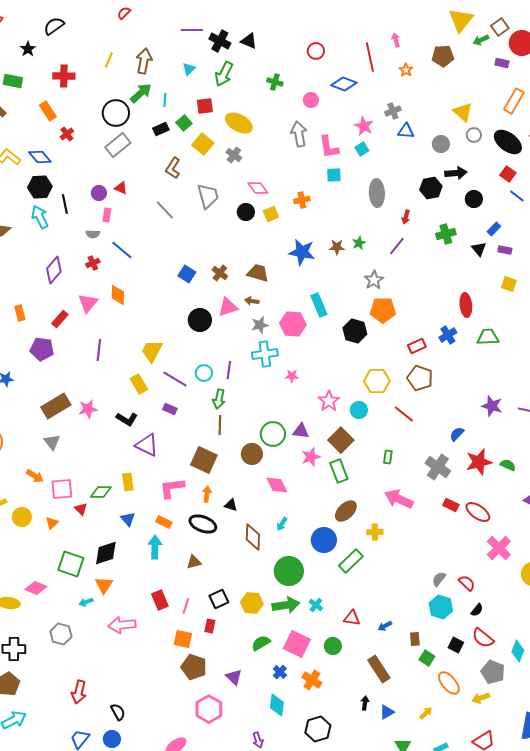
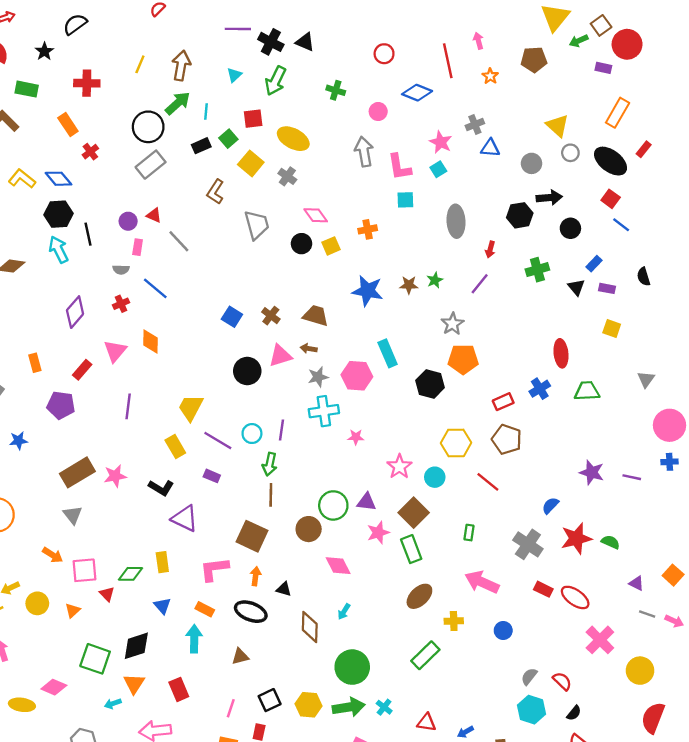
gray line: (165, 210) -> (179, 241), moved
blue circle: (324, 540) -> (503, 630), moved, size x0.6
red rectangle: (160, 600) -> (179, 689), moved

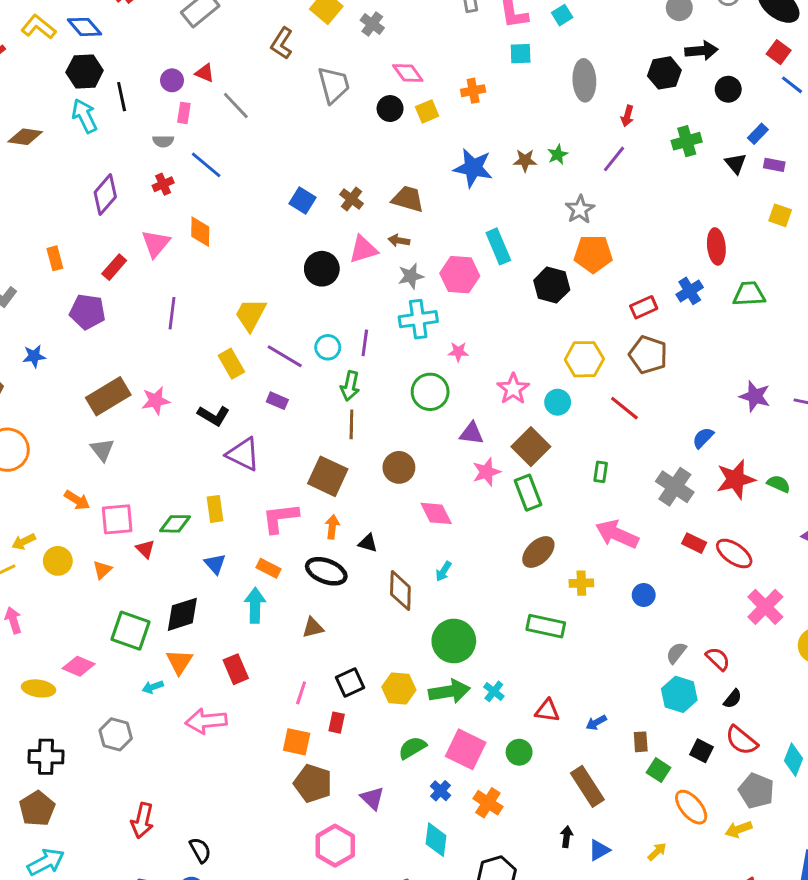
green circle: (333, 505) -> (430, 392), moved
green rectangle: (425, 655) -> (546, 626), turned 56

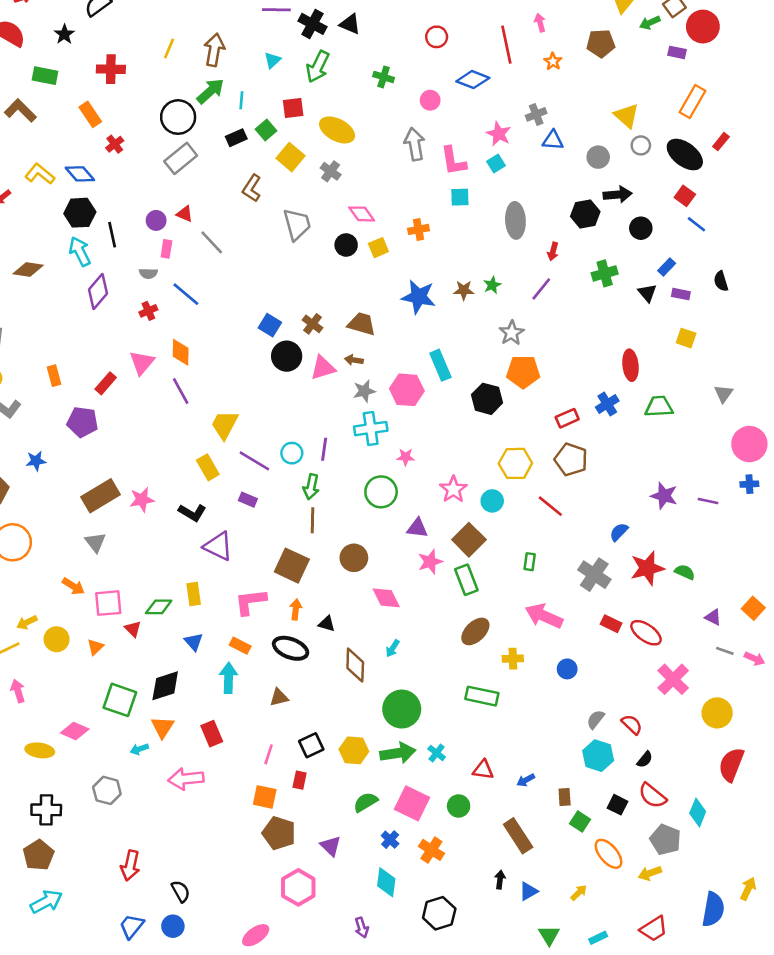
purple diamond: (105, 195) -> (98, 292), moved
black circle: (322, 269) -> (287, 356), moved
purple line: (172, 313) -> (181, 391), moved, turned -36

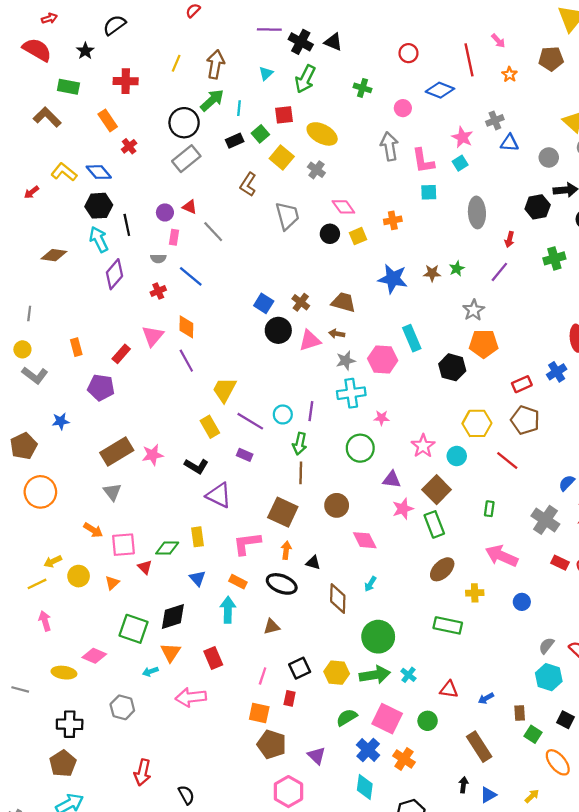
pink arrow: (540, 23) -> (498, 41), turned 152
blue cross: (390, 840) -> (368, 750), size x1.5

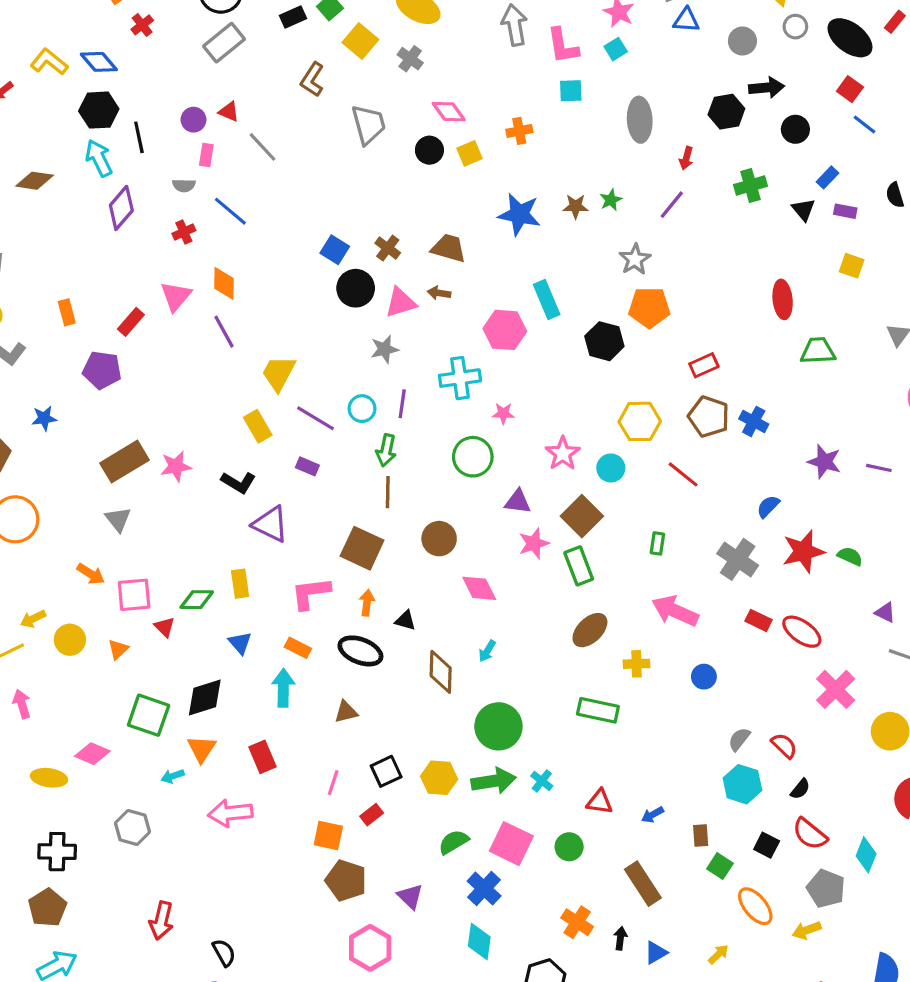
gray star: (346, 361) -> (385, 349), moved
blue cross: (557, 372) -> (754, 421), moved, turned -30
red rectangle: (290, 698) -> (372, 815), turned 40
orange cross: (404, 759) -> (577, 922), moved

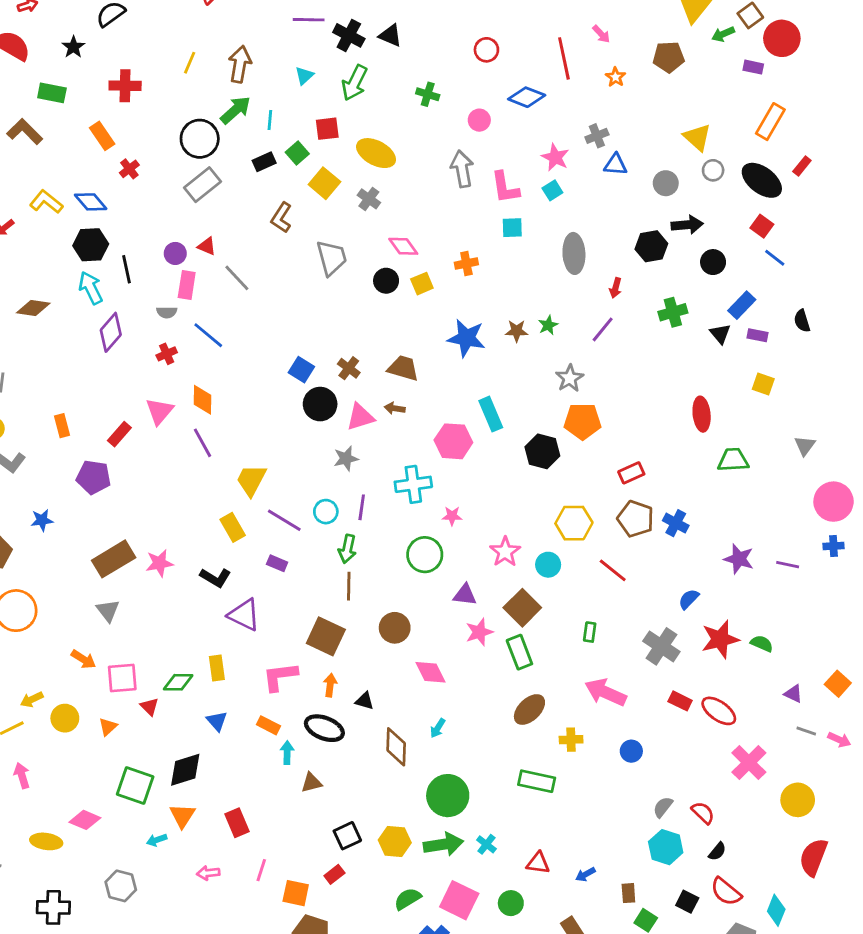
pink rectangle: (206, 155) -> (187, 285), size x1.4
blue rectangle: (828, 177) -> (742, 305), size x1.4
cyan arrow: (283, 688) -> (287, 753), moved, size x0.7
pink line: (333, 783) -> (261, 870), moved
pink arrow: (230, 813) -> (208, 873), size x0.6

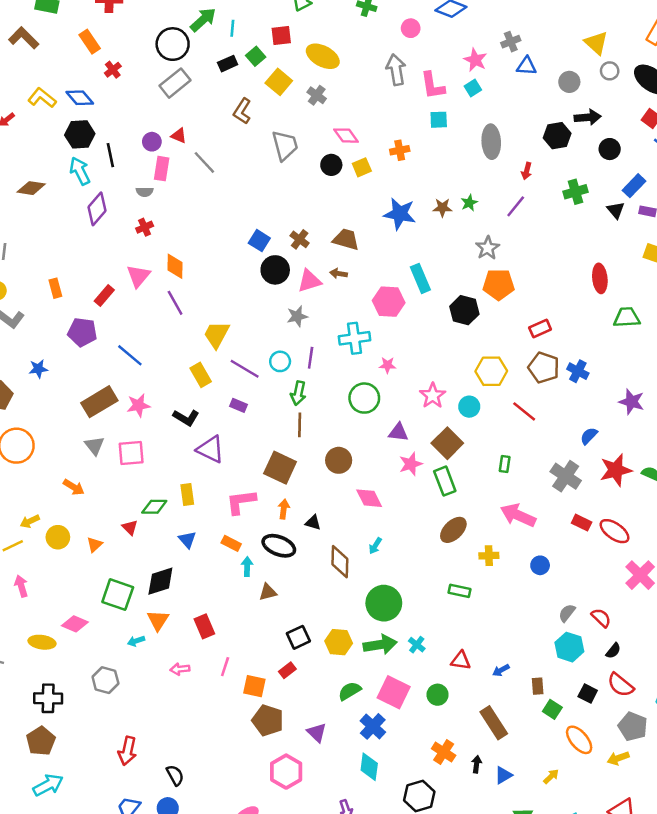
blue line: (208, 335) -> (130, 355), moved
pink square: (122, 678) -> (131, 453), moved
green rectangle: (537, 781) -> (459, 591), size x0.7

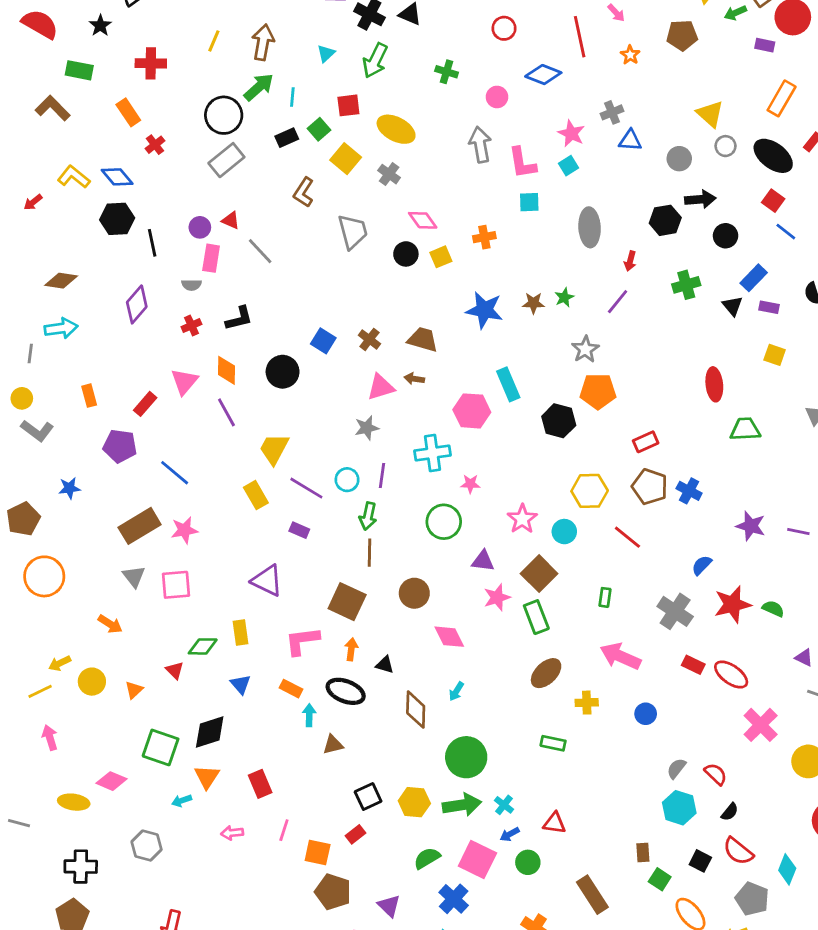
cyan arrow: (80, 171) -> (61, 328), moved, turned 108
black circle: (275, 270) -> (283, 372), moved
black L-shape: (186, 418) -> (239, 318), moved, turned -45
blue arrow: (501, 670) -> (510, 834), moved

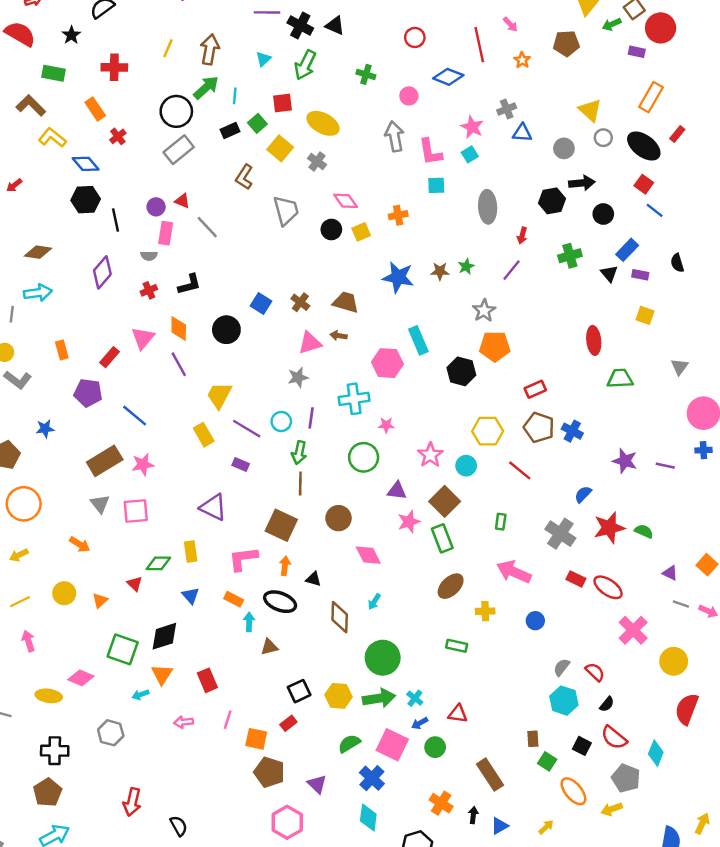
yellow L-shape: (74, 177) -> (52, 138), moved
yellow arrow: (60, 663) -> (19, 555), moved

